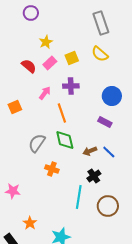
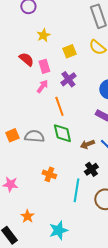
pink rectangle: (50, 63) -> (44, 66), moved, turned -64
purple cross: (71, 86) -> (68, 79), turned -35
orange square: (15, 107) -> (12, 135), moved
gray semicircle: (37, 143) -> (34, 136), turned 60
orange cross: (52, 169) -> (49, 174), moved

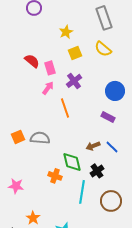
yellow star: (43, 35) -> (66, 32), moved
green diamond: (62, 133) -> (72, 162), moved

